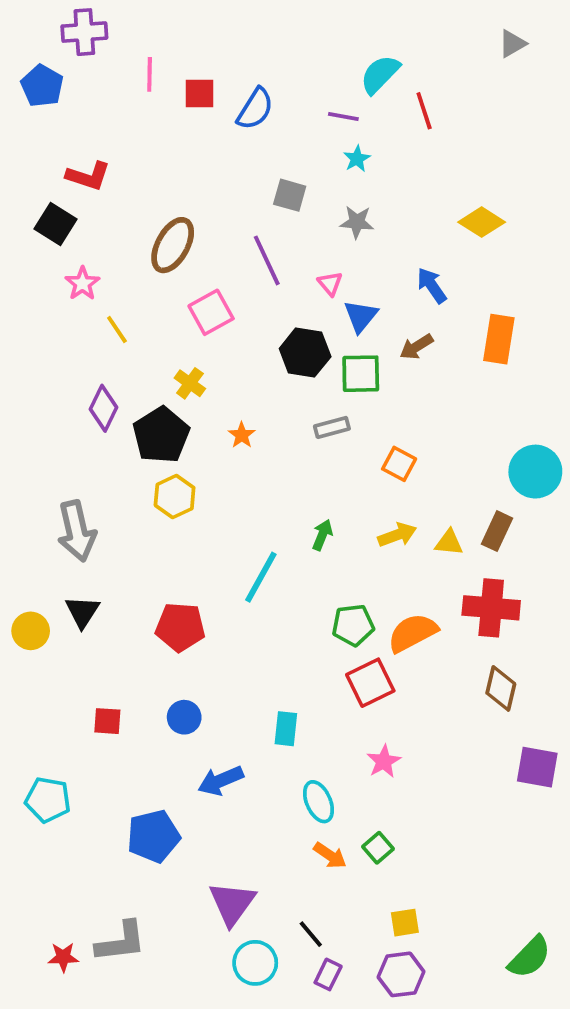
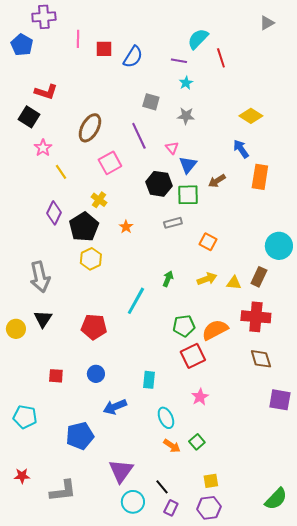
blue arrow: (432, 285) -> (241, 149), moved
brown diamond: (501, 688) -> (261, 359), turned -30
red star: (63, 957) -> (22, 476), moved

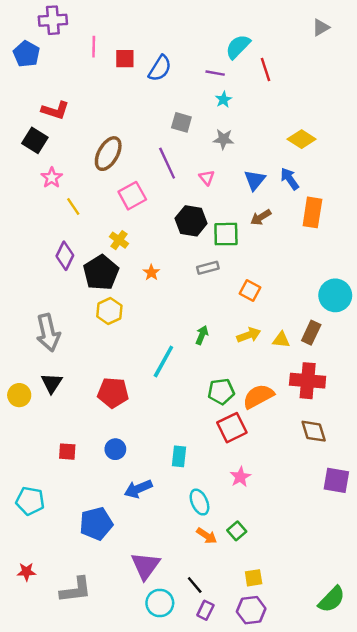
blue triangle: (188, 165) -> (255, 180), moved

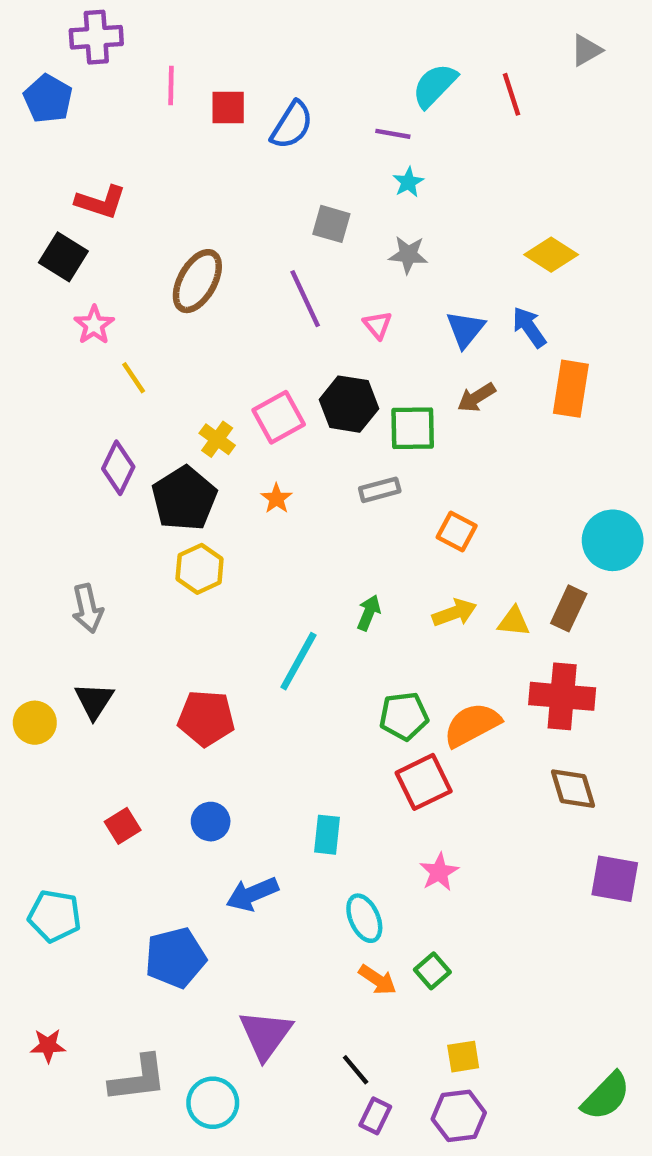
red line: (266, 69) -> (512, 94), moved
pink square: (132, 196) -> (279, 417), moved
gray arrow: (48, 333) -> (88, 608), size x0.7
red square: (67, 452) -> (123, 826), turned -36
cyan circle: (160, 603) -> (213, 1103), moved

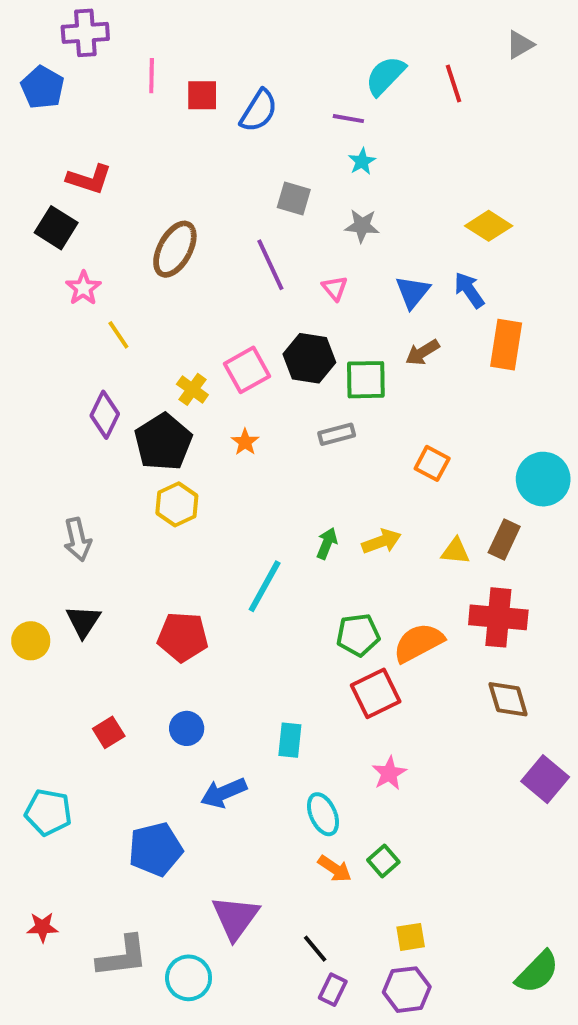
orange square: (457, 532) -> (432, 463), moved
yellow arrow: (454, 613) -> (381, 541), moved
purple square: (615, 879) -> (545, 779), turned 30

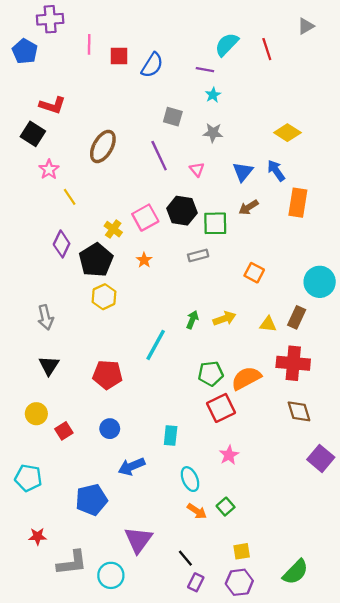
yellow circle: (31, 641) -> (36, 414), moved
red star: (42, 927) -> (37, 536), moved
green semicircle: (537, 972) -> (296, 572), moved

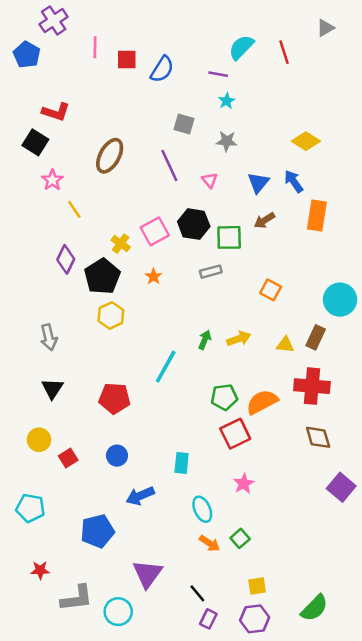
purple cross: (50, 19) -> (54, 20), turned -30

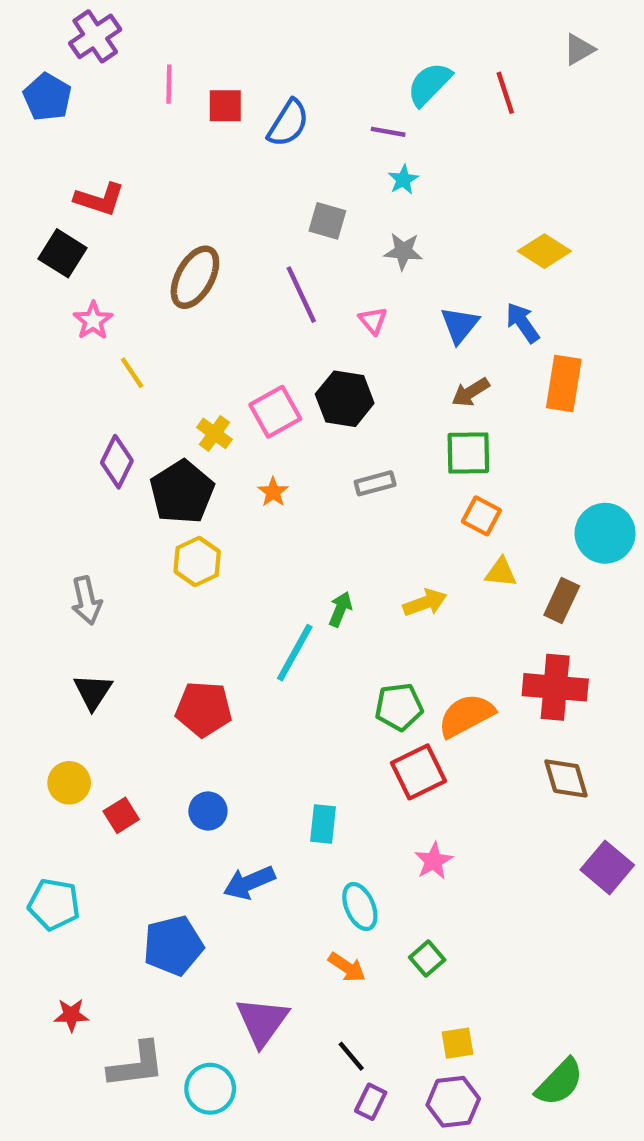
green square: (229, 237) -> (468, 453), moved
green arrow: (205, 340) -> (340, 609), moved
yellow triangle: (285, 345) -> (501, 572), moved
orange arrow: (210, 543) -> (347, 967), moved

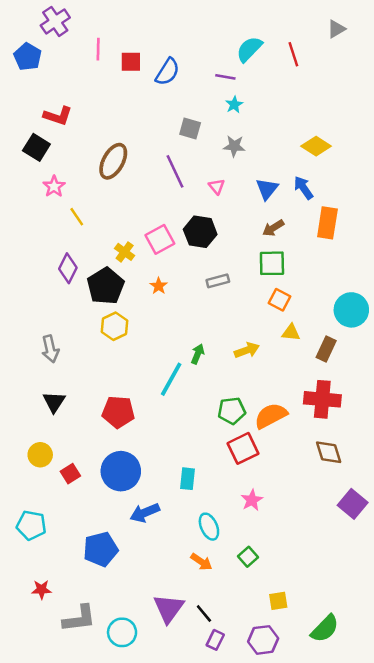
blue circle: (208, 811) -> (121, 471), size x1.8
purple triangle: (262, 1021) -> (169, 608), moved
yellow square: (458, 1043) -> (278, 601), moved

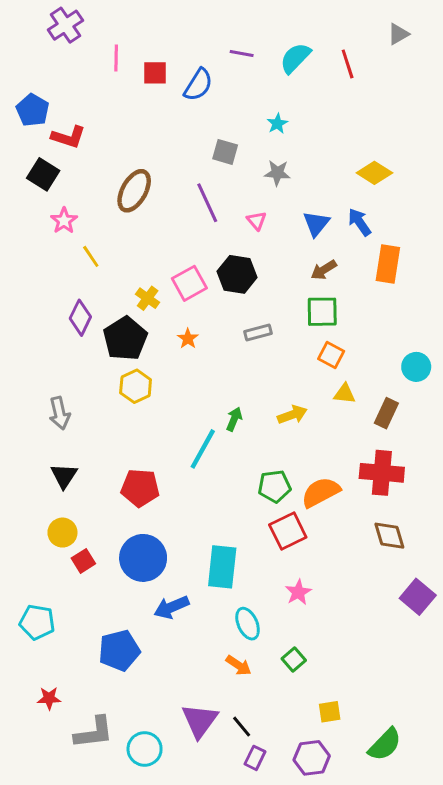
blue pentagon: (28, 57) -> (33, 110), moved
purple line: (225, 77) -> (242, 53), moved
cyan circle: (351, 310) -> (416, 367), size x0.7
yellow circle: (40, 455) -> (62, 533), moved
cyan rectangle: (188, 479) -> (222, 567), size x1.6

